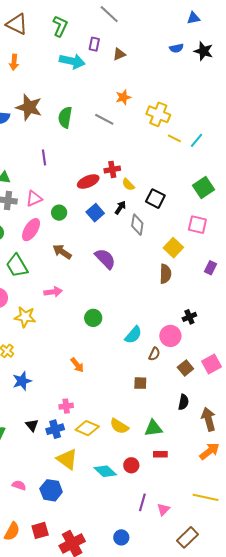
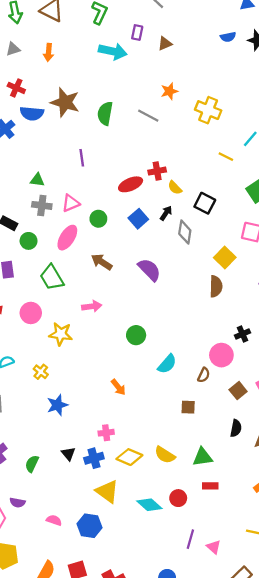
yellow line: (174, 138) -> (226, 157), moved
cyan semicircle: (133, 335) -> (167, 364), moved
pink triangle: (163, 509) -> (214, 547), turned -32

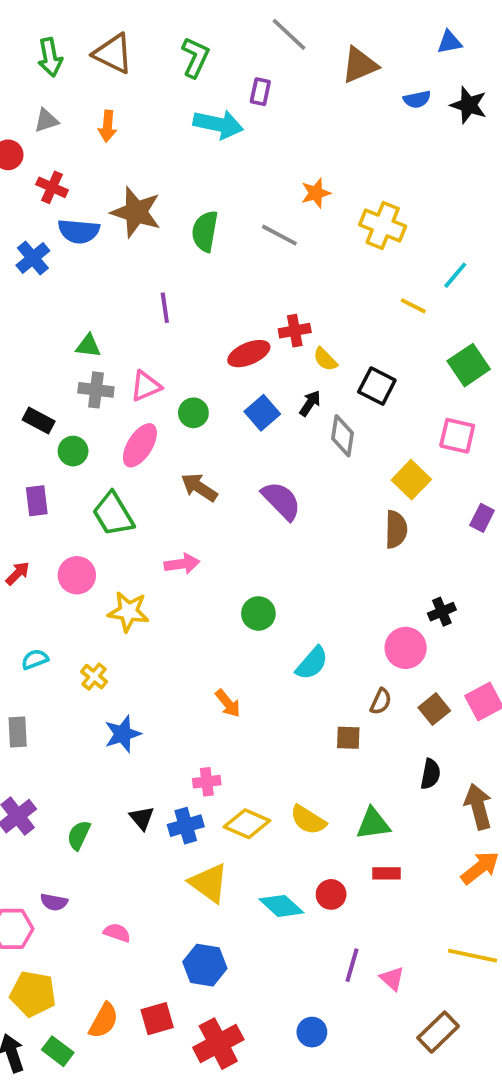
brown triangle: (165, 44) -> (360, 65), moved, size x1.5
brown semicircle: (204, 375) -> (381, 701), moved
blue hexagon: (90, 526) -> (205, 965), moved

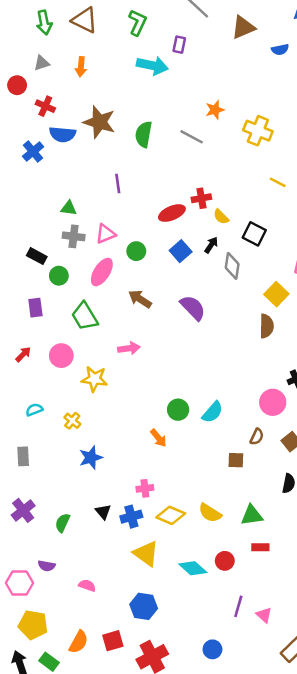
green circle: (258, 613) -> (178, 410), moved

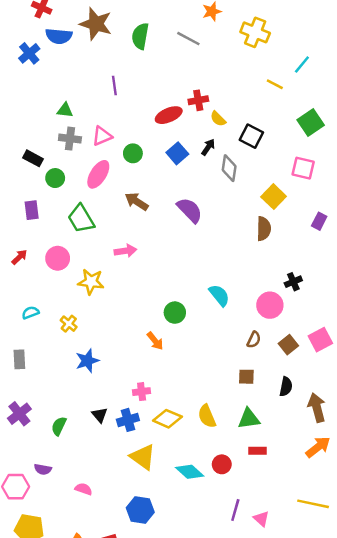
cyan semicircle: (212, 412) -> (219, 295), moved, turned -80
brown square: (236, 460) -> (246, 377), moved
yellow semicircle: (210, 513) -> (207, 416), turned 35

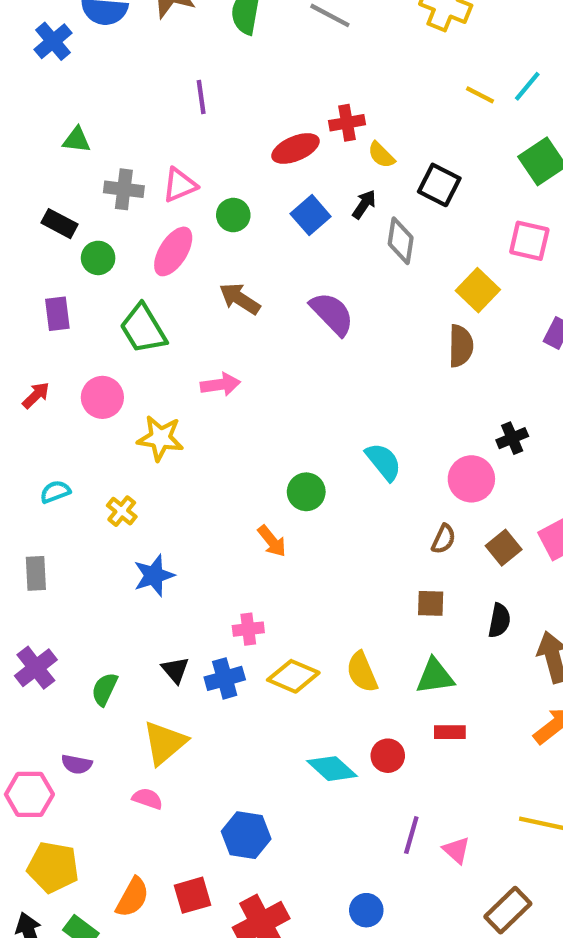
cyan line: (302, 64) -> (527, 86), moved
green triangle: (65, 110) -> (77, 140), moved
yellow triangle: (143, 457) -> (165, 743), moved, turned 44

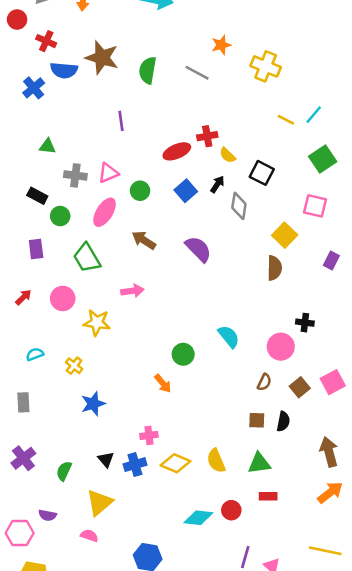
black cross: (512, 438) -> (305, 323), turned 30
black semicircle: (499, 621) -> (283, 421), moved
cyan diamond: (332, 769) -> (198, 518), turned -36

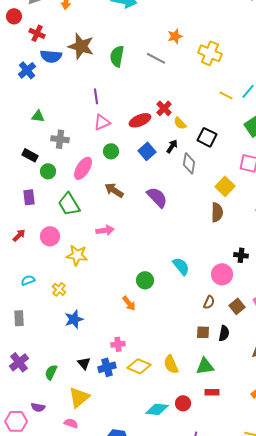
red cross: (207, 136) -> (164, 108), turned -35
pink triangle: (108, 173) -> (102, 122), moved

